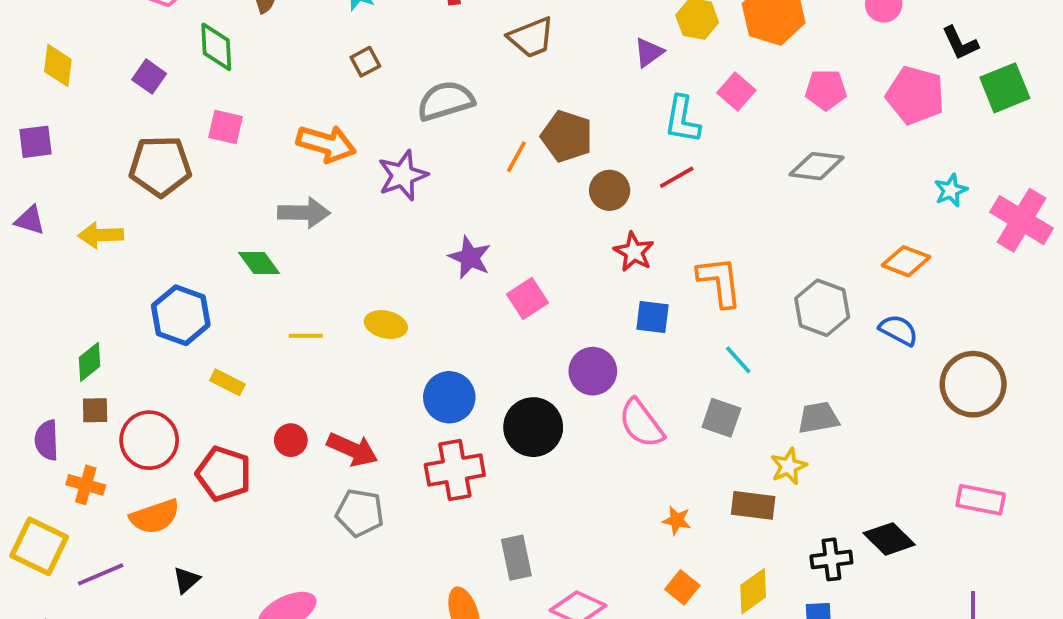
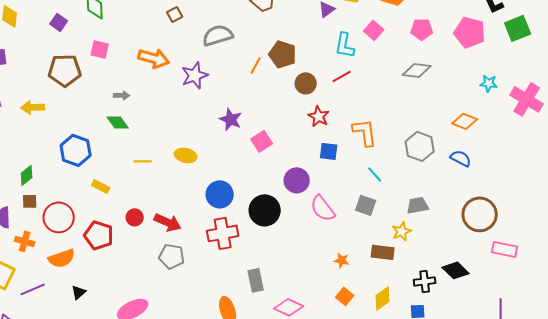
cyan star: (951, 190) -> (489, 83), turned 30
gray arrow: (304, 213) -> (122, 95), moved, size x0.6
brown circle: (973, 384) -> (480, 214), moved

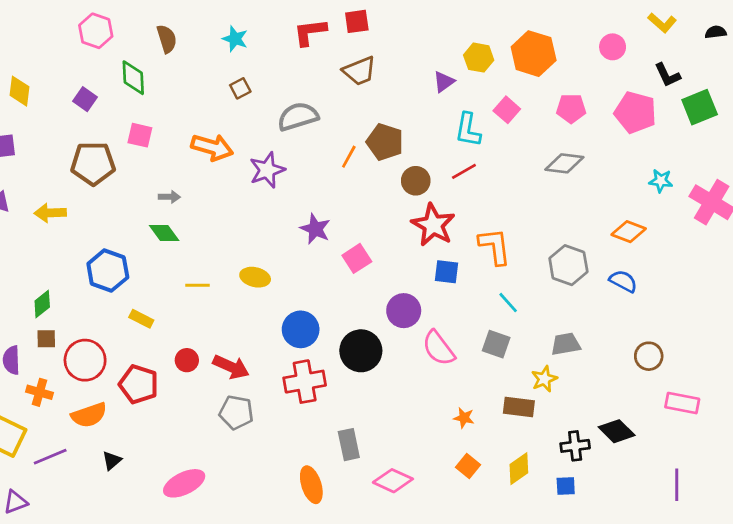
red star: (319, 116) -> (433, 225), size x1.5
brown circle: (480, 214) -> (649, 356), size x0.6

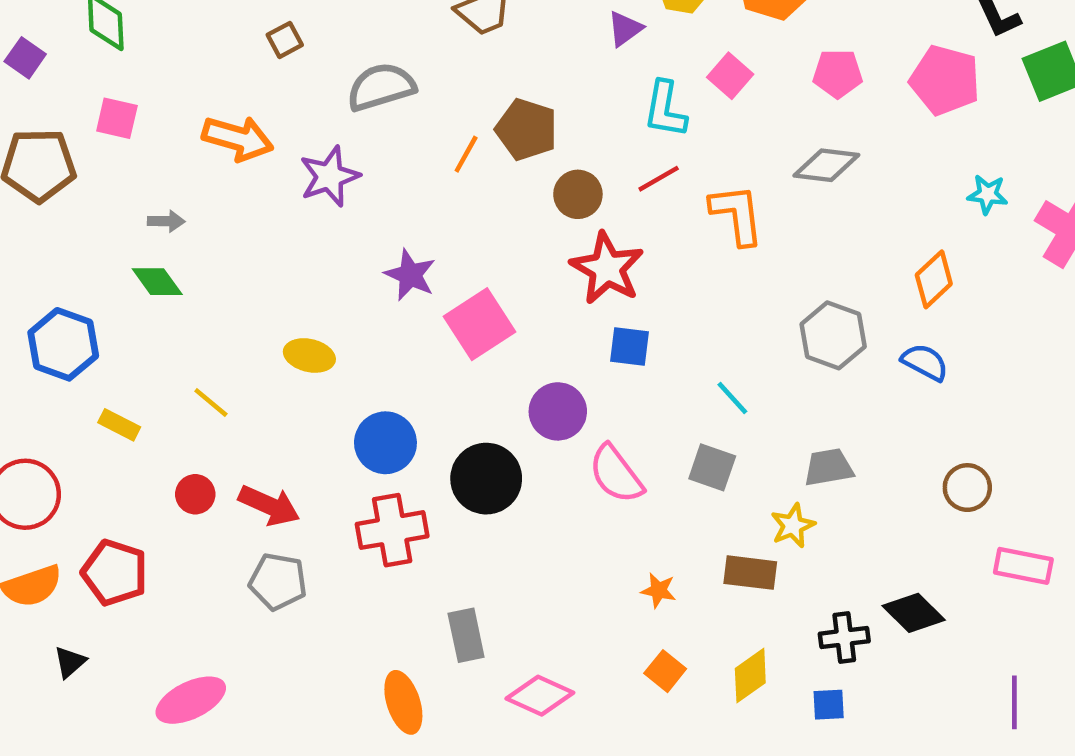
orange diamond: (629, 232) -> (934, 279), turned -64
orange L-shape: (495, 246) -> (737, 214), moved
pink square: (357, 258) -> (479, 324), size x1.4
yellow line: (198, 285) -> (211, 402), moved, turned 40
red pentagon: (139, 384) -> (115, 573), moved

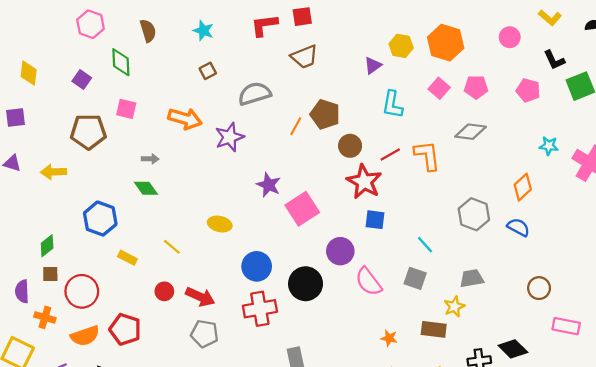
pink square: (730, 76) -> (439, 88), moved
pink pentagon: (945, 80) -> (528, 90), size x0.7
red line: (659, 179) -> (390, 154), moved

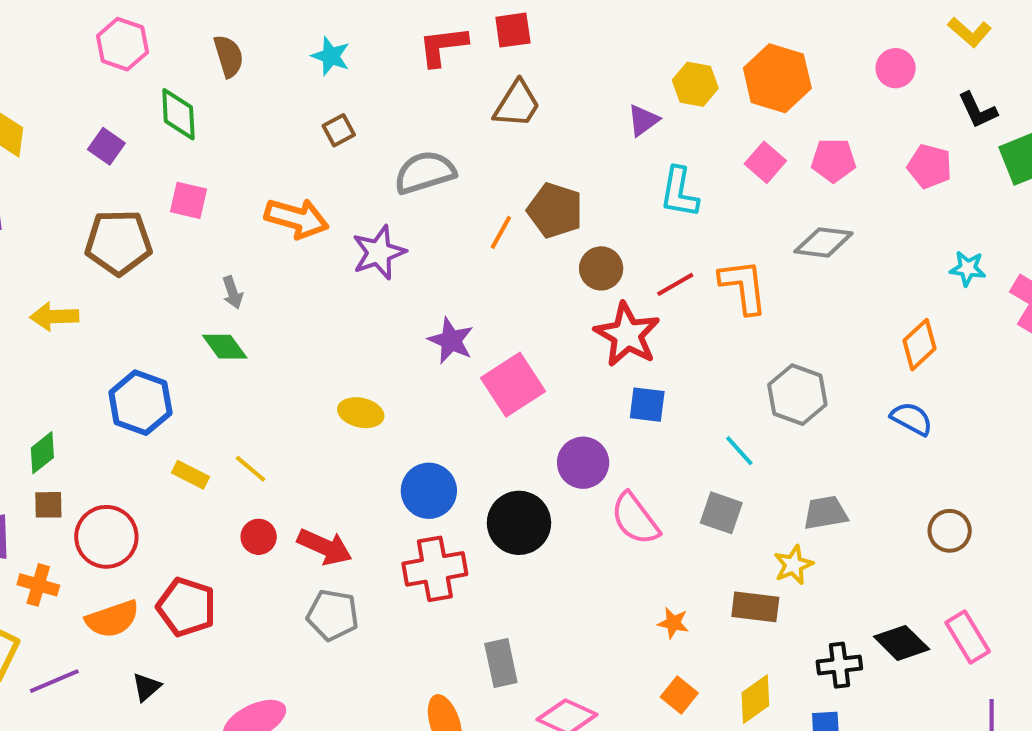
brown trapezoid: (304, 57) -> (517, 104), turned -36
gray arrow: (150, 159) -> (233, 292), turned 70
gray hexagon: (474, 214) -> (797, 395), moved
yellow line: (172, 247) -> (251, 469), moved
pink rectangle: (566, 326) -> (968, 637), moved, turned 48

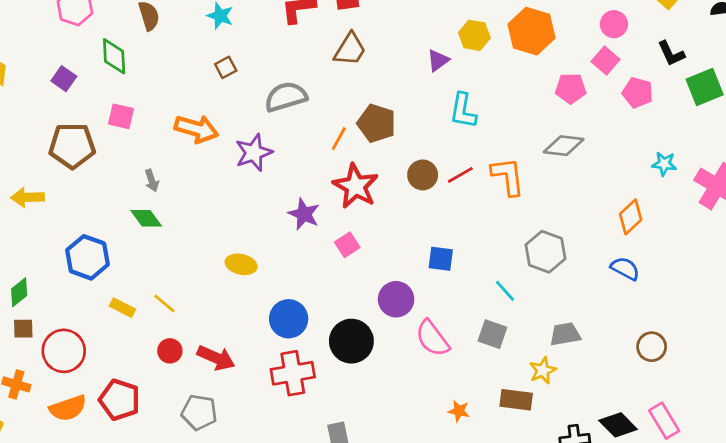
pink square: (765, 162) -> (606, 60), moved
brown circle: (601, 268) -> (423, 175), moved
red star: (627, 335) -> (356, 186), moved
pink square: (513, 385) -> (347, 245), size x0.6
gray pentagon: (333, 615) -> (199, 412), moved

